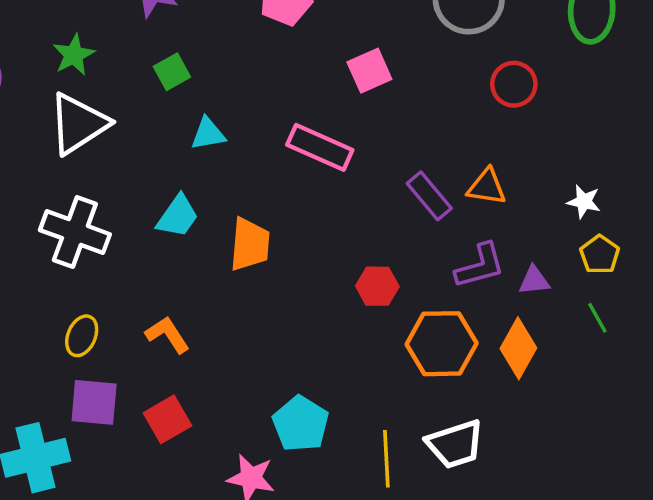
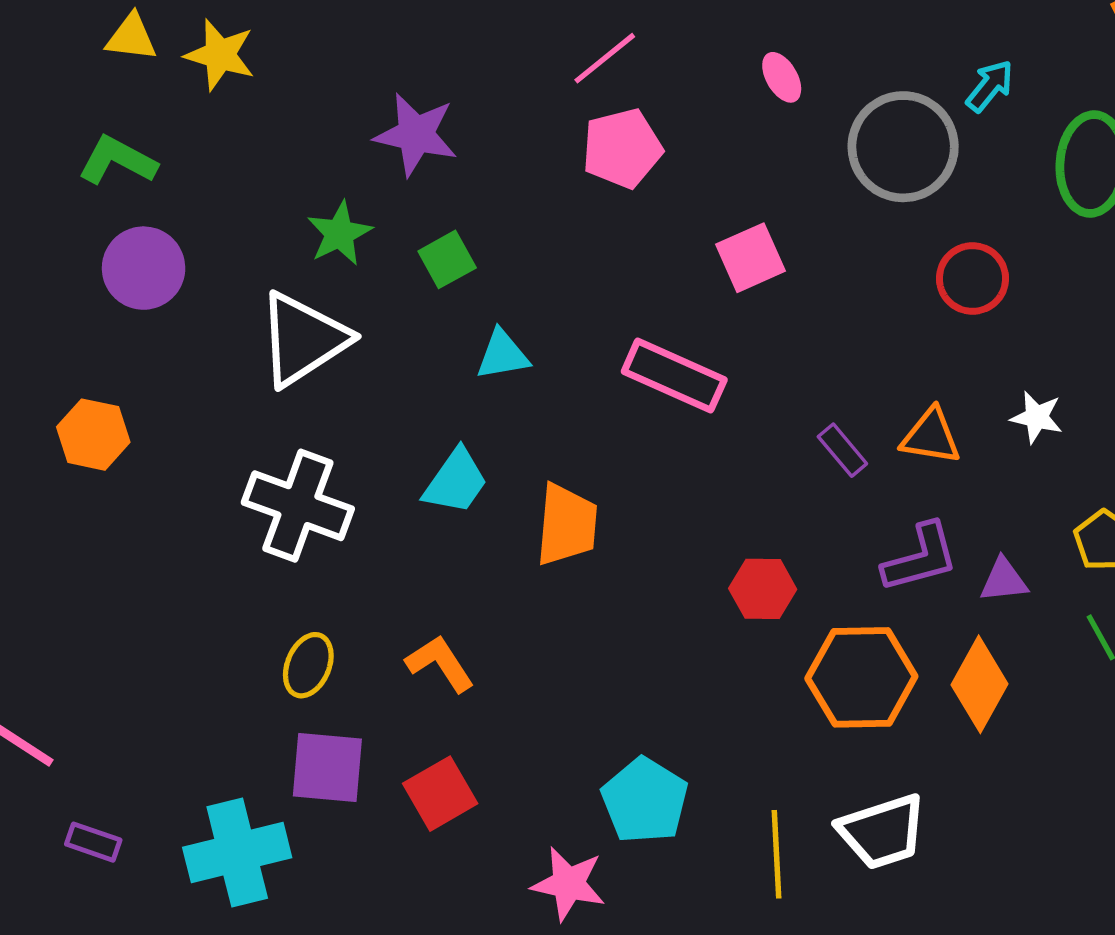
green star: (74, 55) -> (339, 233), moved
purple rectangle: (429, 196) -> (842, 450), size x0.7
white star: (584, 202) -> (1037, 417), moved

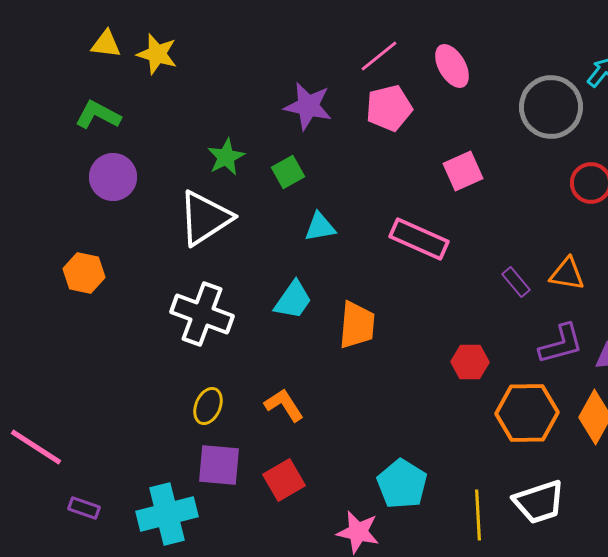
pink ellipse: (782, 77) -> (452, 66), moved, size x1.5
purple star: (416, 135) -> (308, 106), moved

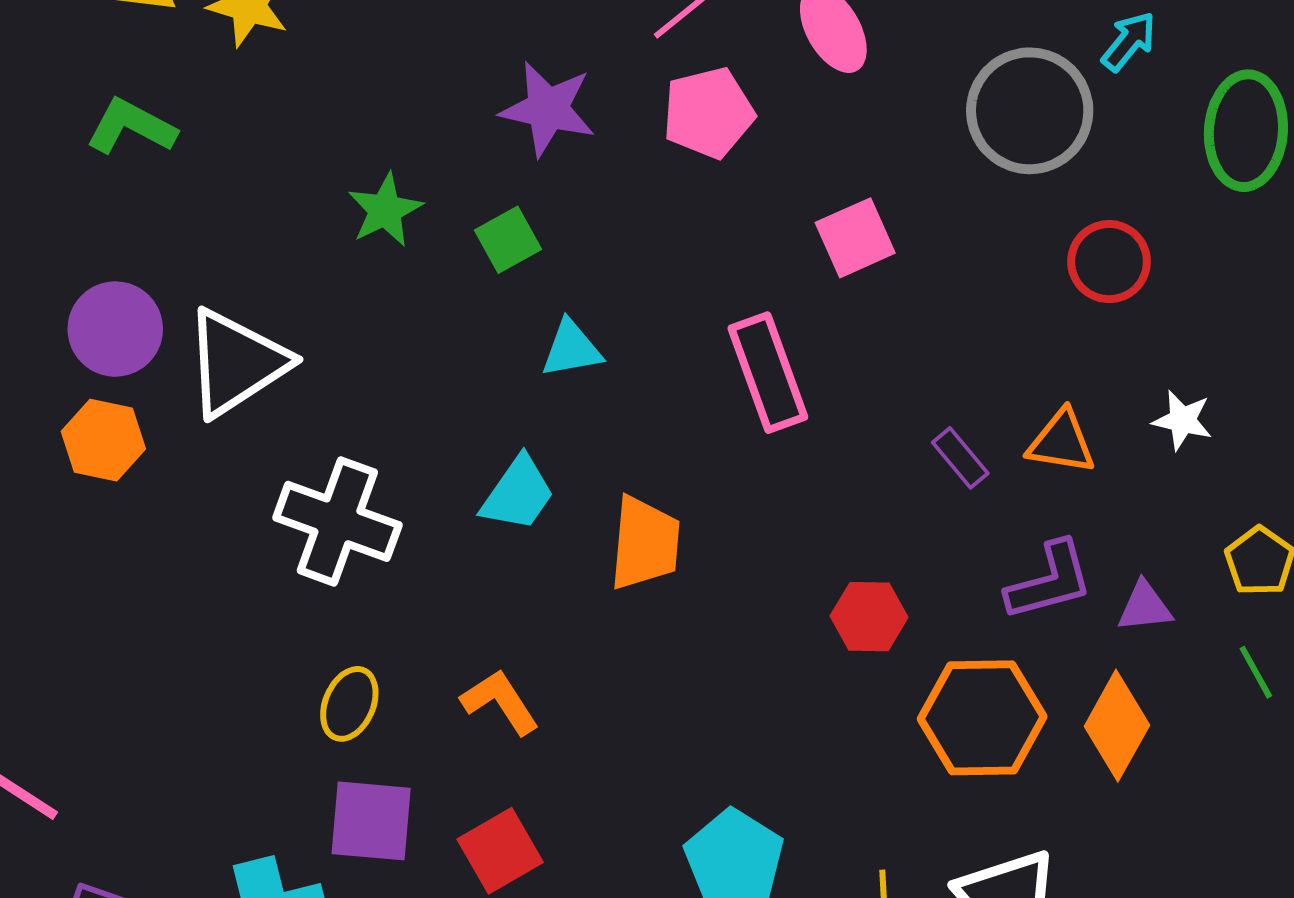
purple circle: (113, 177) -> (115, 329), moved
white triangle: (205, 218) -> (236, 363), moved
pink rectangle: (419, 239) -> (768, 373), turned 46

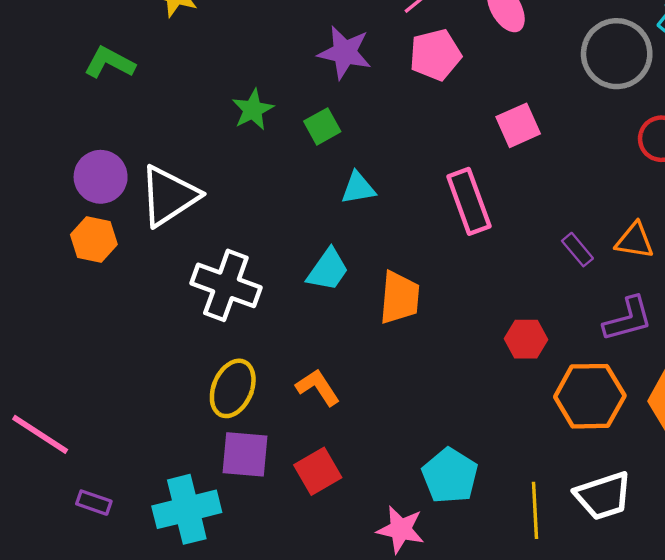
yellow ellipse: (349, 704) -> (233, 388), size x1.4

